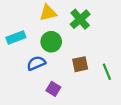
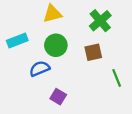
green cross: (80, 19) -> (100, 21), moved
brown square: (80, 64) -> (93, 52), moved

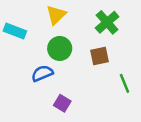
yellow triangle: (52, 14) -> (56, 15), turned -30
cyan rectangle: (17, 41) -> (15, 31), moved, turned 42

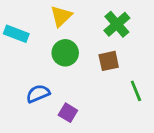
blue semicircle: (42, 73) -> (38, 94), moved

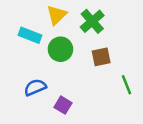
green cross: (117, 24) -> (92, 21), moved
cyan rectangle: (16, 34) -> (30, 35), moved

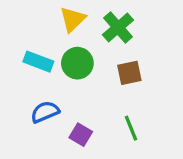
cyan rectangle: (30, 35) -> (38, 62), moved
green line: (126, 85) -> (131, 128), moved

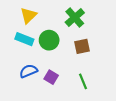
yellow triangle: (73, 19) -> (28, 15), moved
purple square: (81, 135) -> (51, 77), moved

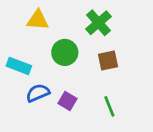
yellow triangle: (28, 15) -> (38, 20), turned 48
cyan rectangle: (24, 39) -> (19, 66), moved

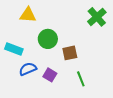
green cross: (99, 23) -> (97, 17), moved
brown square: (108, 61) -> (70, 53), moved

